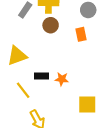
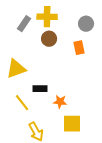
orange star: (62, 79) -> (60, 102), moved
yellow square: (87, 104) -> (72, 124), moved

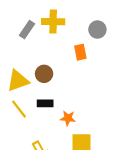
brown circle: (49, 39) -> (44, 74), moved
orange rectangle: (79, 48) -> (80, 52), moved
yellow line: (22, 103) -> (19, 109), moved

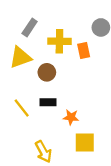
yellow cross: (53, 22) -> (59, 41), moved
yellow triangle: (18, 81) -> (20, 57), moved

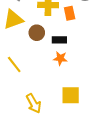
black rectangle: (48, 102) -> (59, 40), moved
orange star: (71, 117) -> (60, 58), moved

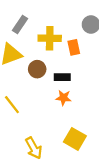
yellow square: (71, 95) -> (75, 139), turned 30

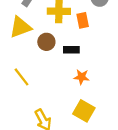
orange star: (63, 98) -> (82, 77), moved

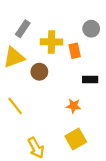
black rectangle: (71, 50) -> (90, 79), moved
yellow square: (84, 111) -> (76, 139), turned 30

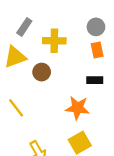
orange rectangle: (75, 51) -> (97, 50), moved
orange star: (74, 106) -> (77, 108), size x1.5

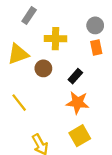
gray rectangle: (24, 27) -> (29, 16), moved
black rectangle: (95, 80) -> (75, 76), moved, turned -48

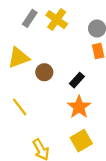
yellow cross: (55, 39) -> (57, 20), moved, turned 35
orange star: (78, 103) -> (79, 107), turned 30

